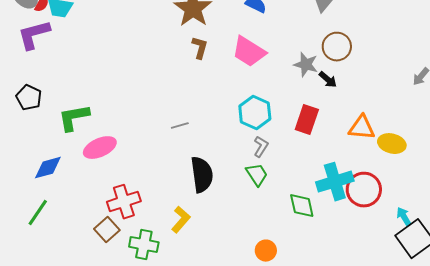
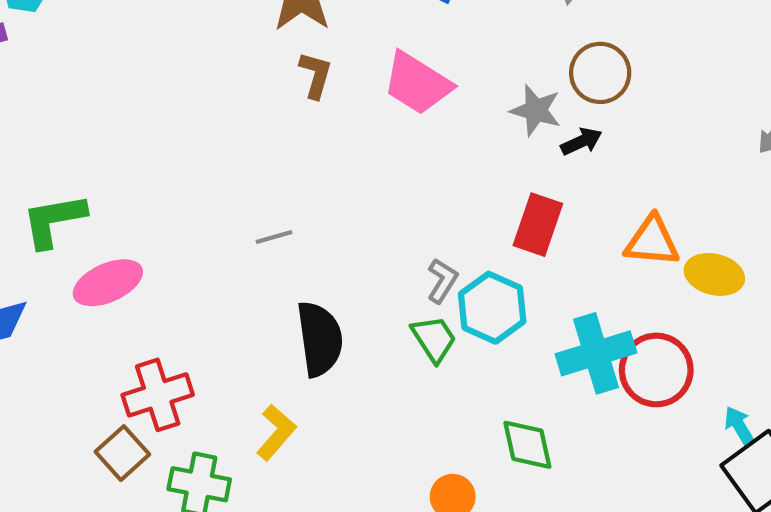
black arrow: (328, 80) -> (581, 141), turned -66
cyan hexagon: (255, 113) -> (492, 308), moved
green diamond: (302, 206) -> (527, 445), moved

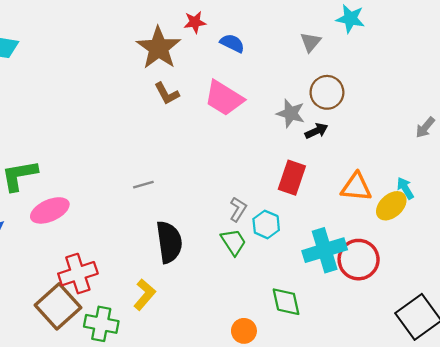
brown L-shape: (316, 75) -> (167, 94), turned 136
yellow ellipse: (714, 274) -> (391, 206), turned -56
cyan hexagon: (492, 308) -> (266, 224), size x0.7
cyan arrow: (739, 426) -> (405, 188), moved
brown square: (122, 453) -> (58, 306), size x1.5

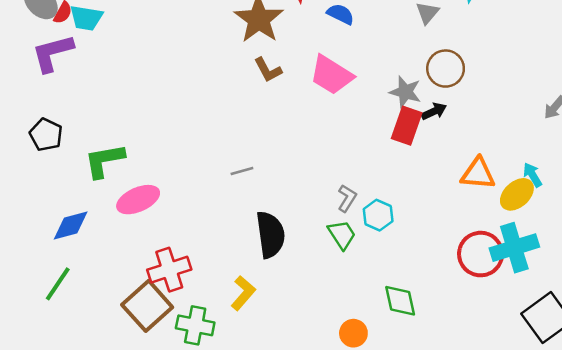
red rectangle: (292, 178) -> (407, 126), moved
cyan cross: (325, 250) -> (514, 248), moved

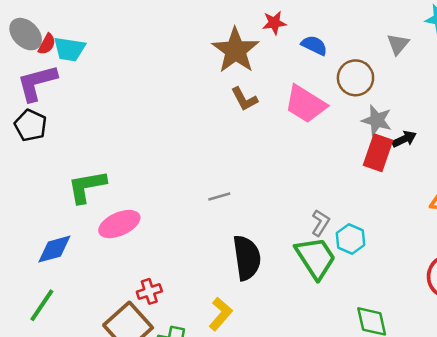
brown circle: (446, 69) -> (355, 78), moved
black pentagon: (46, 135) -> (31, 125), moved
green trapezoid: (342, 235) -> (315, 258), size x1.5
red cross: (169, 270) -> (149, 291), size x0.6

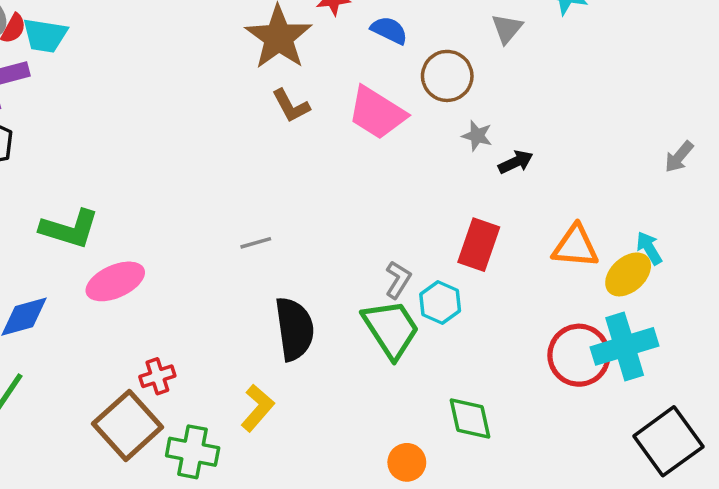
gray star: (377, 120) -> (477, 136), size x0.7
red rectangle: (378, 153) -> (479, 245), moved
green L-shape: (87, 187) -> (70, 229), turned -153

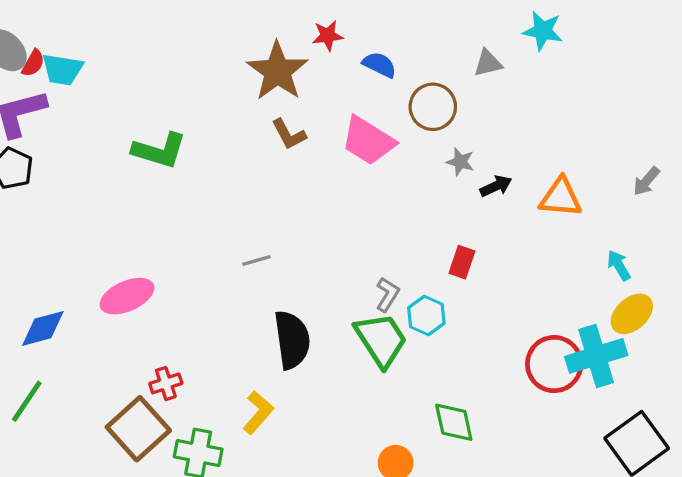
gray triangle: (507, 29) -> (488, 63), turned 36
green L-shape: (70, 229) -> (159, 150), moved
red rectangle: (479, 245) -> (462, 262), size x0.7
orange triangle: (575, 246) -> (561, 197), moved
yellow ellipse: (628, 274) -> (632, 314), moved

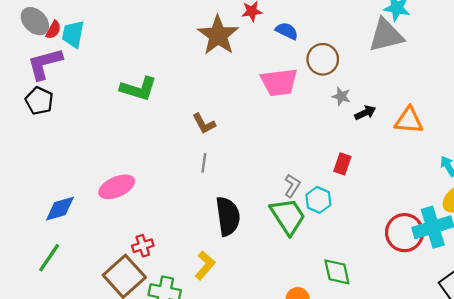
gray triangle: (488, 63) -> (386, 35), moved, size x1.8
cyan trapezoid: (62, 70) -> (73, 34), turned 92
brown L-shape: (289, 134) -> (204, 124), moved
pink trapezoid: (368, 141) -> (279, 82), turned -39
gray line: (256, 260) -> (204, 163), turned -66

